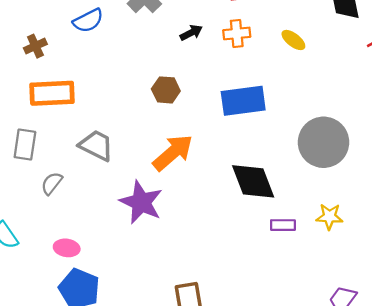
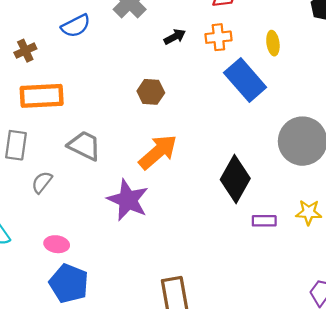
yellow ellipse: (293, 40) -> (273, 43), turned 45
blue rectangle: (243, 101) -> (245, 80), moved, turned 57
black diamond: (253, 181) -> (235, 179), turned 51

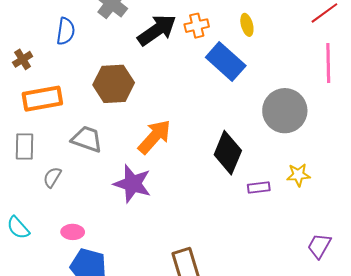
blue semicircle: (76, 26) -> (66, 31), turned -48
black arrow: (175, 37) -> (157, 30), size x2.0
brown hexagon: (151, 92) -> (114, 84), moved, size x1.6

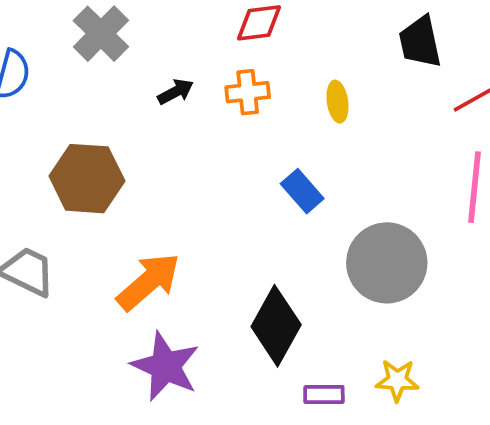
black arrow: (157, 30) -> (176, 92), size x0.5
blue rectangle: (226, 61) -> (302, 191), moved, size x0.6
purple star: (132, 184) -> (165, 366), moved

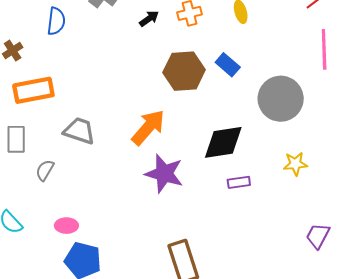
brown hexagon: (87, 179) -> (184, 71), moved
black diamond: (276, 326) -> (223, 142), turned 60
purple rectangle: (324, 394) -> (239, 182), moved

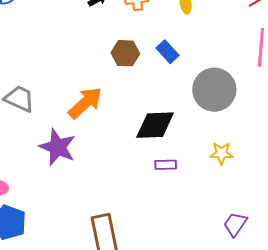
brown hexagon: (184, 71) -> (125, 53), size x0.7
purple star: (164, 174) -> (58, 147), moved

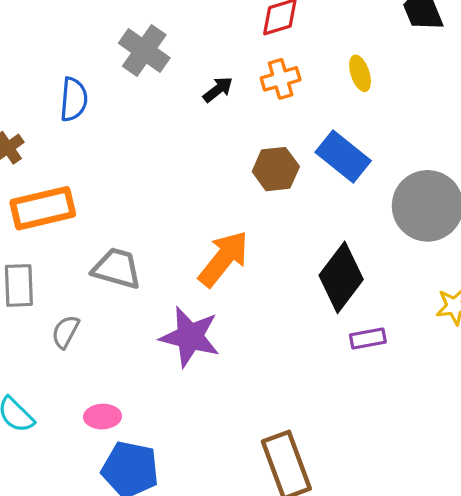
blue rectangle: (168, 52) -> (343, 156), size x1.4
black diamond: (155, 125) -> (341, 277), turned -42

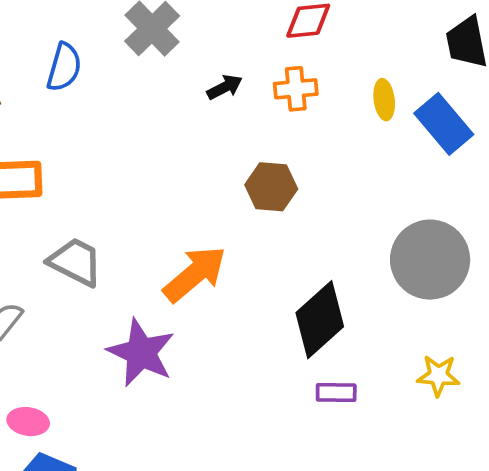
blue rectangle: (343, 156) -> (444, 124), moved

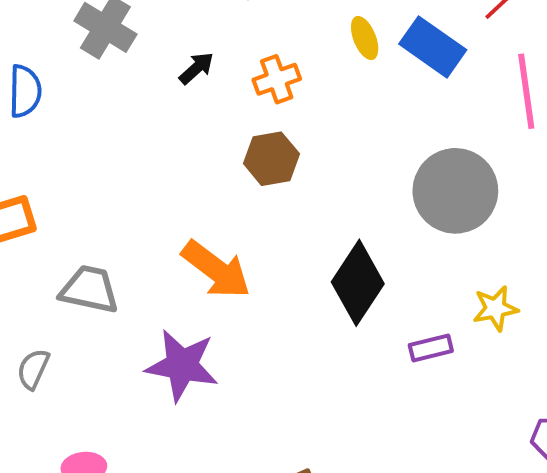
orange cross: (296, 89) -> (277, 79), moved
orange arrow: (195, 274) -> (216, 270), turned 92
purple rectangle: (336, 393) -> (431, 348), moved

